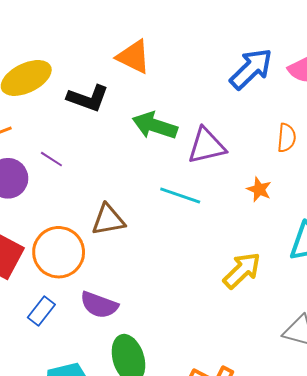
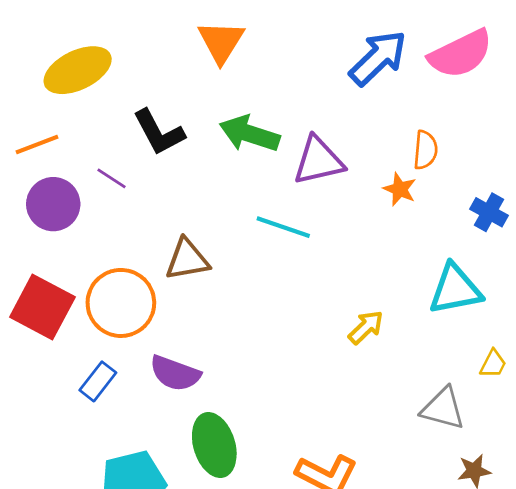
orange triangle: (134, 57) -> (221, 42), turned 36
black L-shape: (88, 98) -> (159, 132), moved, turned 42
orange star: (259, 189) -> (400, 189), moved
yellow arrow: (242, 270) -> (366, 327), size x0.7

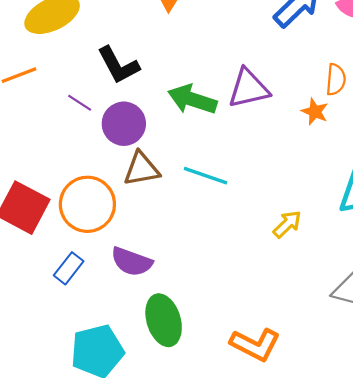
green arrow: (249, 134) -> (192, 99), moved
purple circle: (53, 204) -> (124, 124), moved
cyan line: (283, 227) -> (206, 176), moved

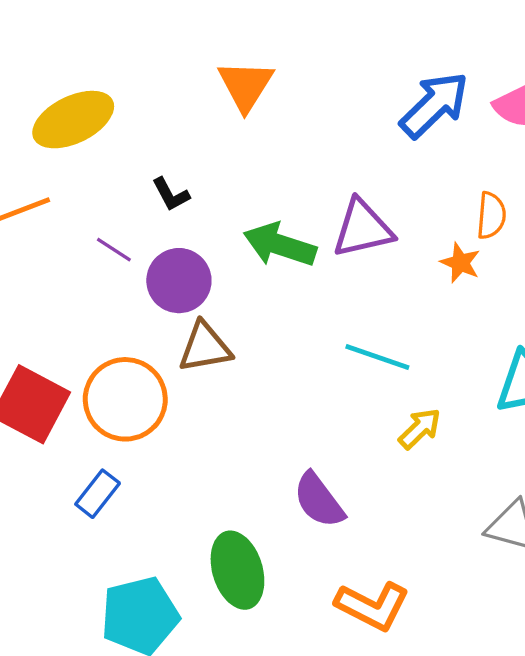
black L-shape: (118, 65) -> (171, 194), size x0.6
cyan line: (206, 176) -> (377, 357), moved
purple semicircle: (132, 262) -> (319, 500), moved, turned 33

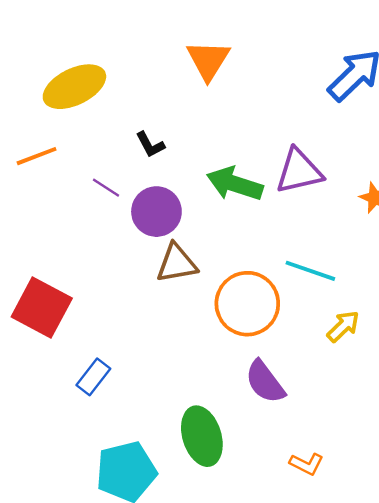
orange circle: (125, 399) -> (247, 304), moved
orange L-shape: (372, 606) -> (307, 464), size x0.6

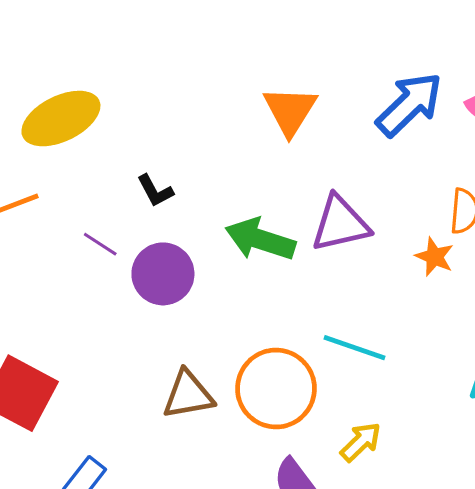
orange triangle: (208, 60) -> (290, 111), moved
brown triangle: (177, 263) -> (188, 395), moved
yellow arrow: (343, 326) -> (361, 442), moved

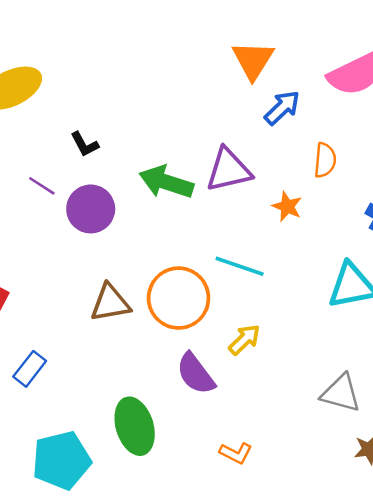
blue arrow: (409, 104) -> (282, 108), moved, size x0.7
orange triangle: (290, 111) -> (253, 60), moved
orange star: (435, 257) -> (287, 207), moved

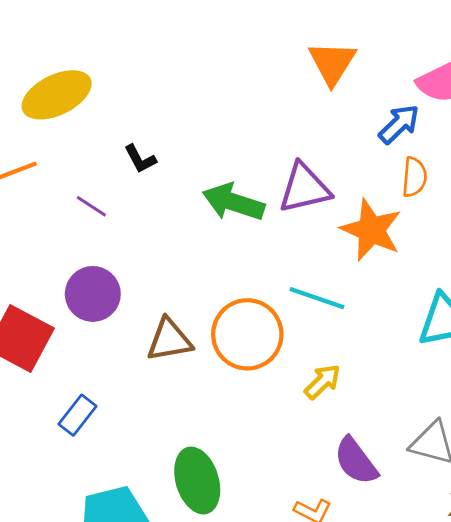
blue arrow: (282, 108) -> (399, 124), moved
orange star: (287, 207) -> (371, 230), size x1.8
purple circle: (91, 209) -> (93, 294), moved
purple semicircle: (196, 374) -> (356, 461), moved

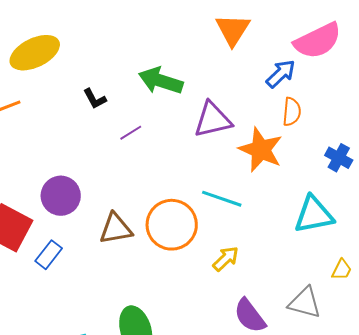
green arrow: (233, 202) -> (161, 81), moved
purple line: (91, 206) -> (131, 133), moved, turned -65
blue rectangle: (77, 415) -> (49, 255), moved

